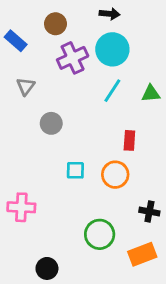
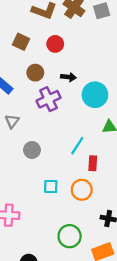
black arrow: (110, 14) -> (68, 77), moved
cyan circle: (112, 49) -> (95, 95), moved
cyan line: (112, 91) -> (77, 146), moved

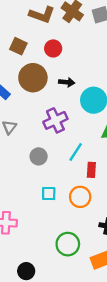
brown circle: (35, 73) -> (33, 78), size x1.6
purple cross: (49, 99) -> (55, 120), moved
gray circle: (32, 150) -> (39, 156), moved

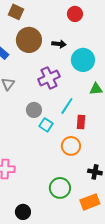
red circle: (53, 48) -> (75, 14), moved
cyan square: (49, 194) -> (46, 125), moved, turned 32

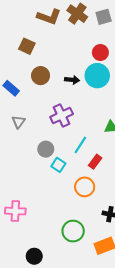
red circle: (75, 14) -> (100, 53), moved
brown circle: (29, 40) -> (41, 76), size x0.7
cyan circle: (83, 60) -> (97, 76), moved
red rectangle: (81, 122) -> (95, 162), turned 32

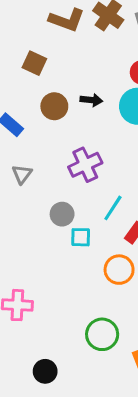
black arrow: (72, 80) -> (91, 100), moved
cyan square: (58, 165) -> (81, 237), turned -32

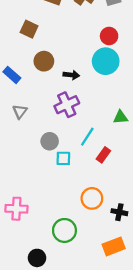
black arrow: (91, 100) -> (71, 75), moved
orange circle: (119, 270) -> (92, 198), moved
green circle: (102, 334) -> (64, 230), moved

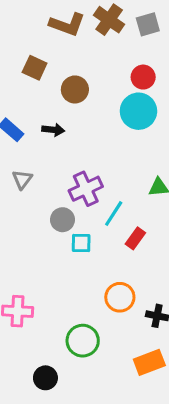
brown circle: (44, 61) -> (75, 89), moved
black arrow: (71, 75) -> (53, 130), moved
purple cross: (67, 105) -> (86, 189), moved

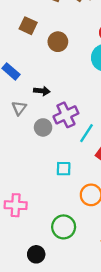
black arrow: (53, 130) -> (42, 91), moved
gray circle: (62, 220) -> (43, 127), moved
cyan square: (81, 243) -> (64, 169), moved

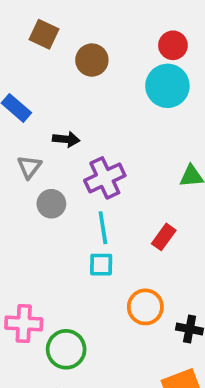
gray circle: (43, 127) -> (51, 204), moved
cyan line: (86, 133) -> (103, 228), moved, turned -42
green circle: (64, 227) -> (66, 349), moved

